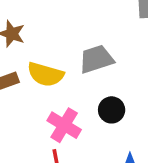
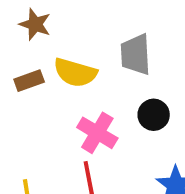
gray trapezoid: (96, 59) -> (136, 54), turned -75

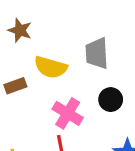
brown rectangle: (29, 81) -> (15, 86), moved

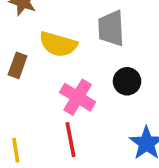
brown rectangle: (15, 86) -> (18, 65), turned -50

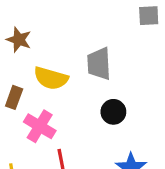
pink cross: (78, 97) -> (40, 126), moved

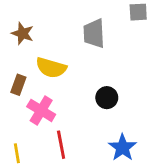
gray trapezoid: (99, 64) -> (94, 33), moved

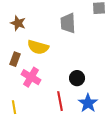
black circle: (107, 98) -> (77, 78), moved
red line: (61, 145) -> (60, 101), moved

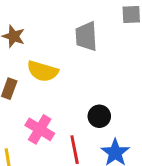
pink cross: (31, 77) -> (40, 129), moved

